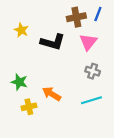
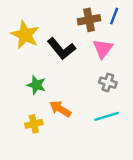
yellow star: (21, 30) -> (25, 35), size x1.6
black L-shape: (53, 42) -> (61, 49), turned 35
green star: (19, 82) -> (36, 85), moved

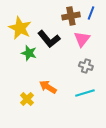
green star: (36, 85) -> (29, 53), moved
yellow cross: (34, 124) -> (27, 99), turned -32

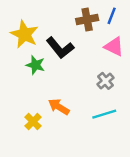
pink triangle: (82, 39) -> (114, 47), moved, turned -42
gray cross: (86, 66) -> (106, 81), turned 32

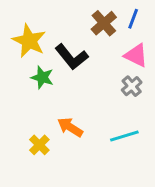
brown cross: (87, 20) -> (104, 23), turned -30
gray cross: (106, 81) -> (132, 86), moved

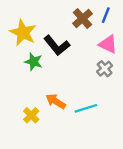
cyan line: (124, 136) -> (86, 108), moved

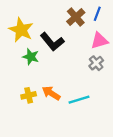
pink triangle: (108, 44) -> (99, 41), turned -42
yellow cross: (31, 115) -> (29, 95), moved, turned 32

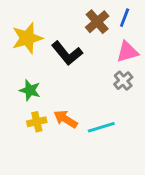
yellow star: (21, 30) -> (27, 38), turned 30
green star: (31, 57) -> (30, 90), moved

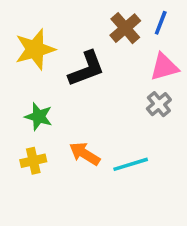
black L-shape: (67, 53) -> (86, 69), turned -72
yellow cross: (37, 122) -> (33, 161), moved

